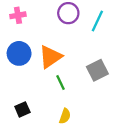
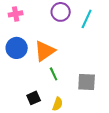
gray square: (97, 70) -> (87, 82), moved, turned 30
black square: (22, 109) -> (34, 98), moved

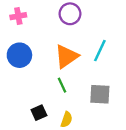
cyan line: (87, 19) -> (100, 51), moved
orange triangle: (45, 51) -> (67, 56), moved

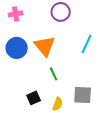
orange triangle: (67, 56) -> (45, 46), moved, turned -35
gray square: (100, 94) -> (83, 95), moved

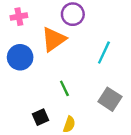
orange triangle: (45, 46) -> (54, 39), moved, turned 35
gray square: (83, 95) -> (110, 99), moved, turned 30

